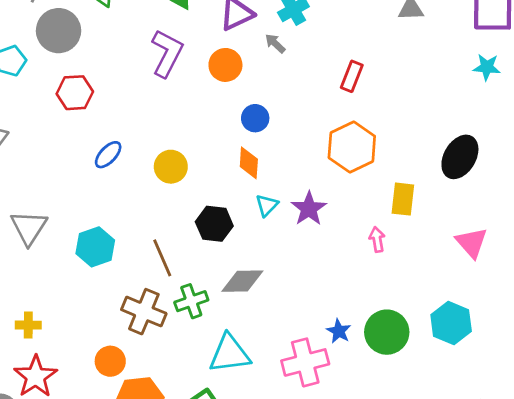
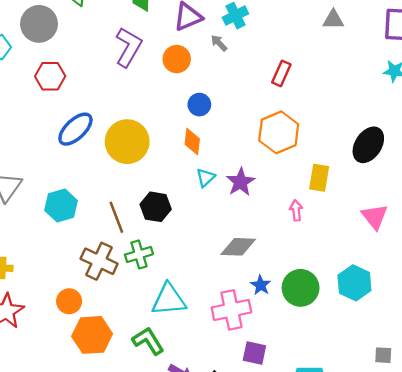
blue ellipse: (108, 155) -> (75, 129), size x1.5
yellow circle: (171, 167) -> (127, 142), size x1.6
black hexagon: (214, 224) -> (156, 207), moved
gray diamond: (242, 281) -> (238, 247), moved

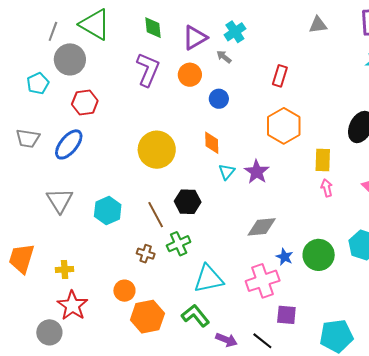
blue circle: (199, 105) -> (219, 99), moved
blue ellipse: (75, 129) -> (69, 144), moved
pink arrow: (296, 210) -> (327, 188), moved
brown cross: (99, 261) -> (146, 254), size x0.6

